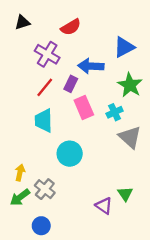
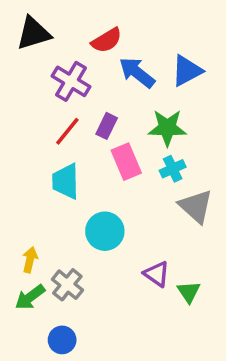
black triangle: (22, 22) -> (34, 33), size x1.5
blue arrow: (91, 66) -> (137, 72), moved, turned 35
green star: (130, 85) -> (167, 128), moved, turned -30
purple triangle: (104, 206) -> (157, 274), moved

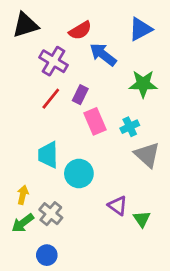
blue triangle: (187, 71) -> (140, 29), moved
green star: (167, 128) -> (143, 84), moved
cyan trapezoid: (66, 181) -> (48, 155), moved

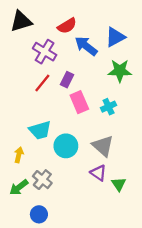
blue triangle: (140, 29) -> (115, 37), moved
cyan trapezoid: (48, 155) -> (40, 130), turned -105
gray triangle: (147, 155) -> (103, 146), moved
yellow arrow: (23, 195) -> (19, 155), moved

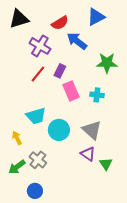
blue triangle: (115, 37) -> (96, 17), moved
cyan cross: (109, 107) -> (97, 95), turned 32
yellow arrow: (19, 155) -> (17, 138), turned -40

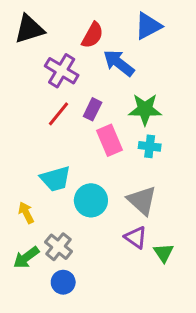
red semicircle: (60, 23) -> (93, 35), turned -30
green star: (107, 63) -> (145, 109), moved
blue circle: (35, 191) -> (63, 282), moved

